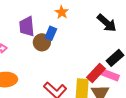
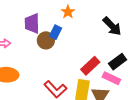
red rectangle: (96, 73) -> (90, 66), moved

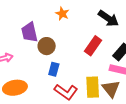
blue rectangle: (55, 32) -> (54, 69), moved
red rectangle: (90, 66) -> (93, 46), moved

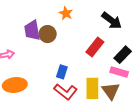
brown circle: (47, 46) -> (48, 34), moved
blue rectangle: (54, 69) -> (62, 72), moved

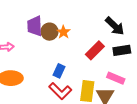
orange star: (66, 13) -> (63, 32), moved
black rectangle: (123, 55) -> (122, 50), moved, turned 30

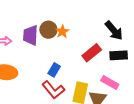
purple trapezoid: (35, 26) -> (31, 35), moved

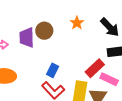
orange star: (62, 32) -> (77, 23), moved
red rectangle: (92, 53) -> (95, 68), moved

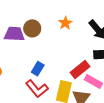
purple trapezoid: (27, 37) -> (14, 34), turned 90

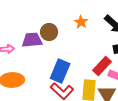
blue rectangle: (38, 69) -> (60, 71), size x1.6

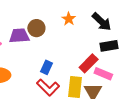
blue rectangle: (60, 71) -> (46, 67), size x0.6

